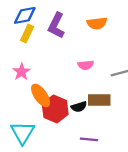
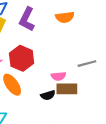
pink semicircle: (86, 65) -> (58, 76), moved
red hexagon: (55, 109) -> (22, 58), moved

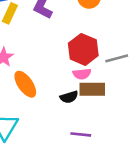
red hexagon: (22, 58) -> (83, 49), moved

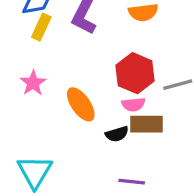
orange ellipse: (25, 84) -> (81, 104), moved

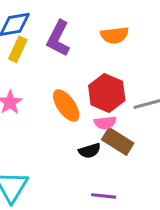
orange ellipse: (81, 104) -> (66, 105), moved
brown rectangle: (147, 124) -> (118, 141), turned 32

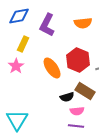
yellow rectangle: (18, 49) -> (23, 44), moved
pink semicircle: (105, 123) -> (77, 111), moved

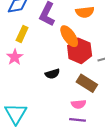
orange ellipse: (52, 68) -> (69, 36), moved
black semicircle: (67, 97) -> (52, 74), moved

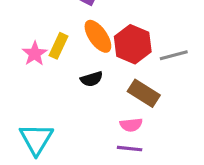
yellow rectangle: (22, 34) -> (58, 46), moved
orange ellipse: (69, 36) -> (98, 36), moved

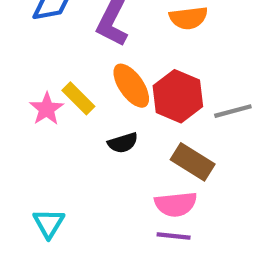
yellow rectangle: (58, 46) -> (78, 98), turned -70
pink semicircle: (131, 125) -> (176, 204), size x1.4
cyan triangle: (36, 139) -> (49, 223), size x0.7

